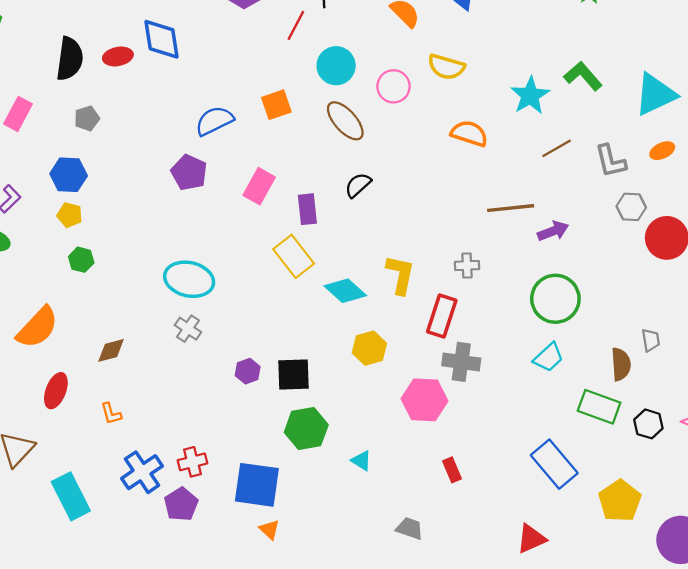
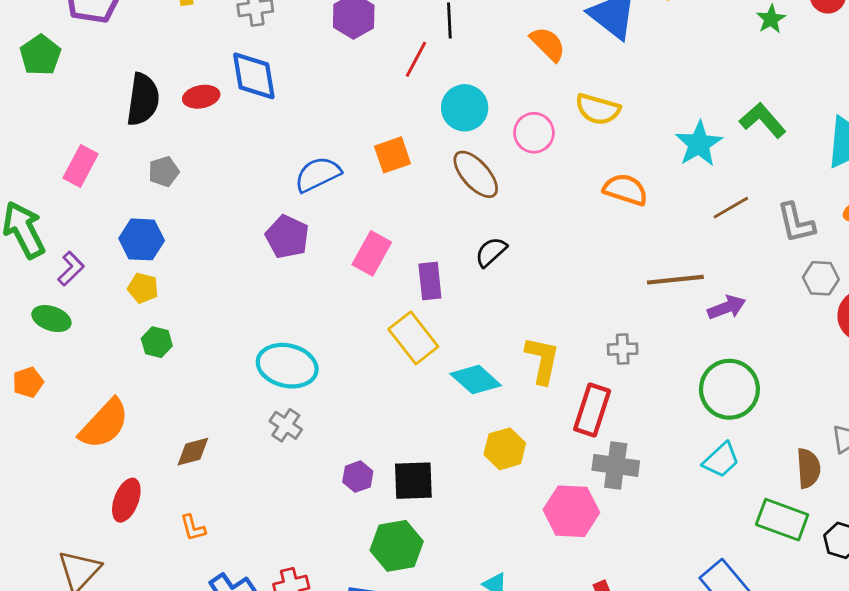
green hexagon: (306, 429) -> (397, 546), moved

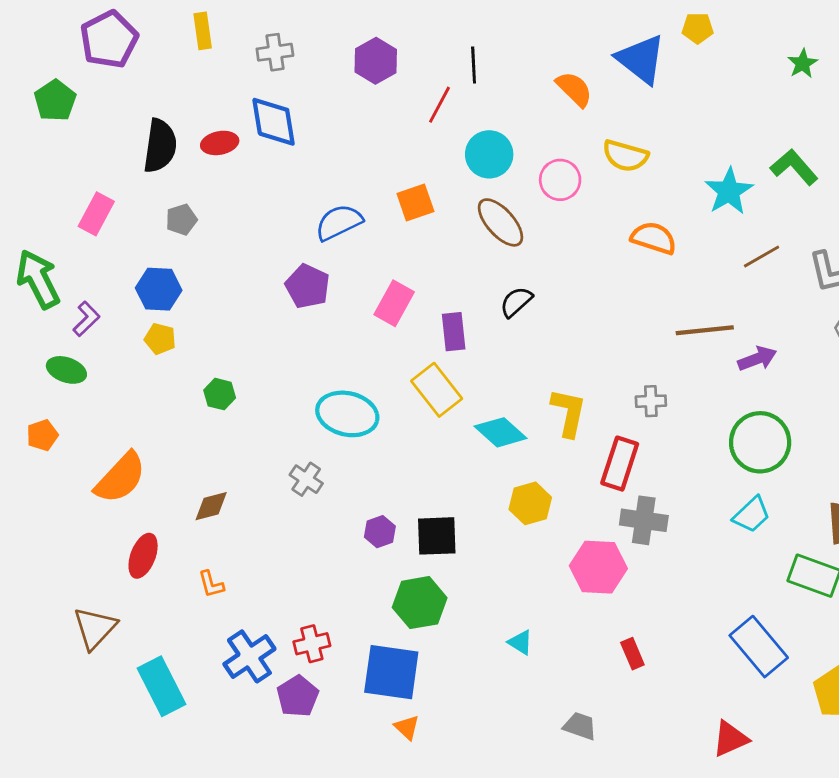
green hexagon: (157, 342) -> (220, 394), moved
cyan ellipse: (287, 366) -> (347, 414), moved

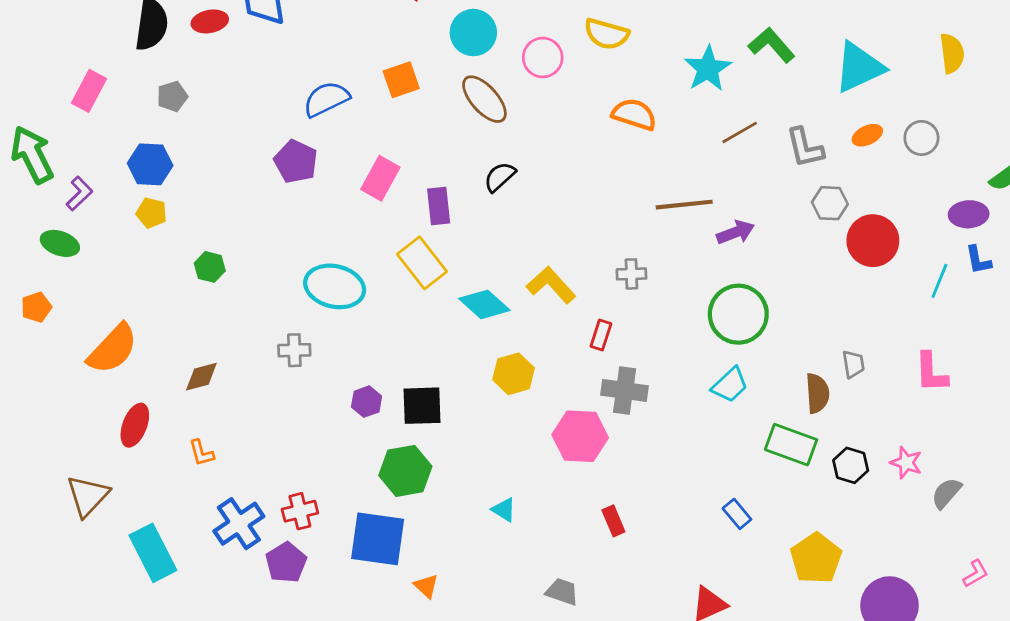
yellow L-shape: (569, 413) -> (551, 285), turned -54
red rectangle: (620, 464) -> (601, 335), size x0.6
gray cross: (306, 479) -> (294, 350), turned -36
blue rectangle: (759, 647) -> (737, 514), size x0.5
orange triangle: (407, 727) -> (426, 586), moved

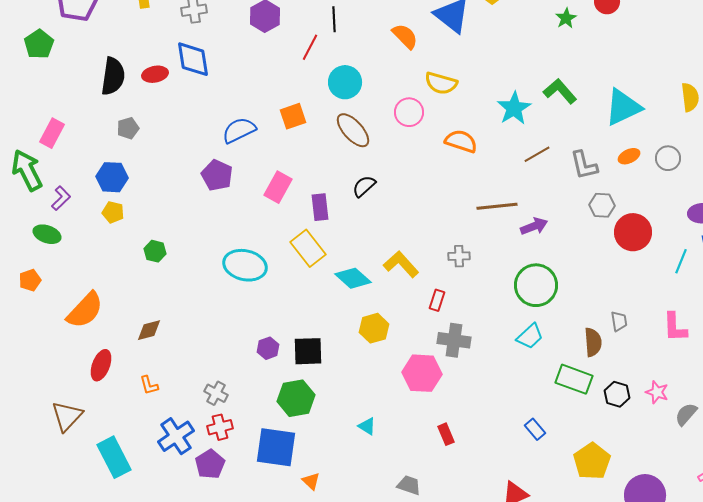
pink circle: (543, 58) -> (409, 112), moved
pink rectangle: (89, 91) -> (52, 133), moved
gray cross: (294, 350) -> (216, 393), moved, turned 30

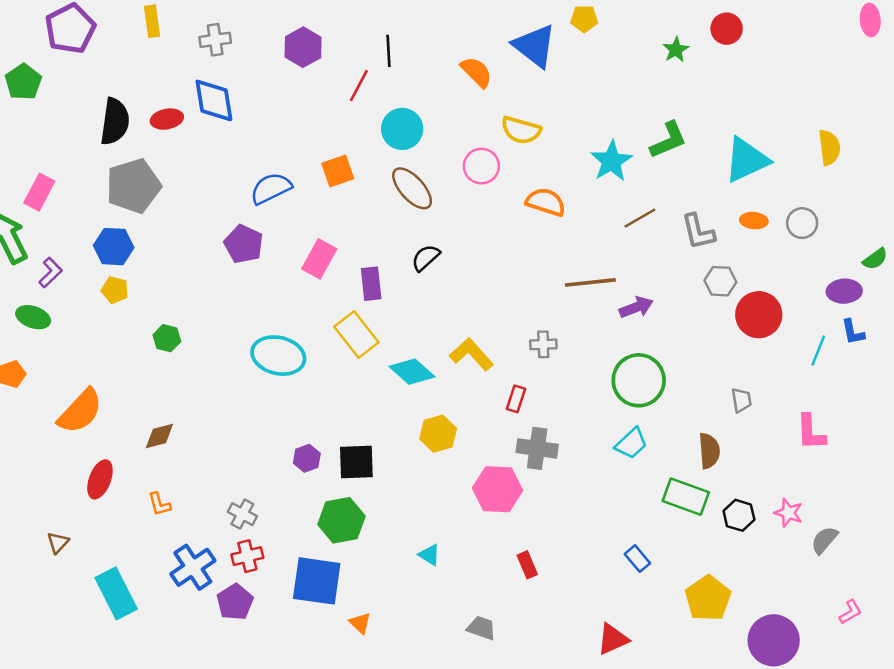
green L-shape: (560, 91) -> (668, 140), turned 108
gray pentagon: (128, 128) -> (133, 186), size x2.0
orange ellipse: (629, 156) -> (754, 221), turned 30
gray trapezoid: (619, 321) -> (741, 400), moved
brown triangle: (67, 416) -> (58, 543), size x0.6

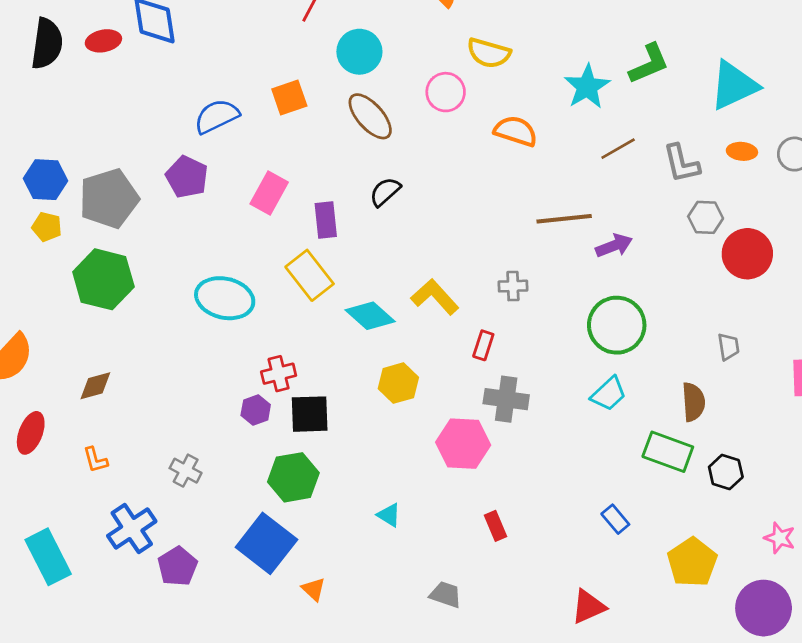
gray pentagon: (133, 186) -> (109, 198), moved
green hexagon: (167, 338) -> (103, 279), size x2.0
pink star: (788, 513) -> (780, 538), moved
red cross: (247, 556) -> (279, 374), moved
blue square: (317, 581) -> (266, 543), turned 30

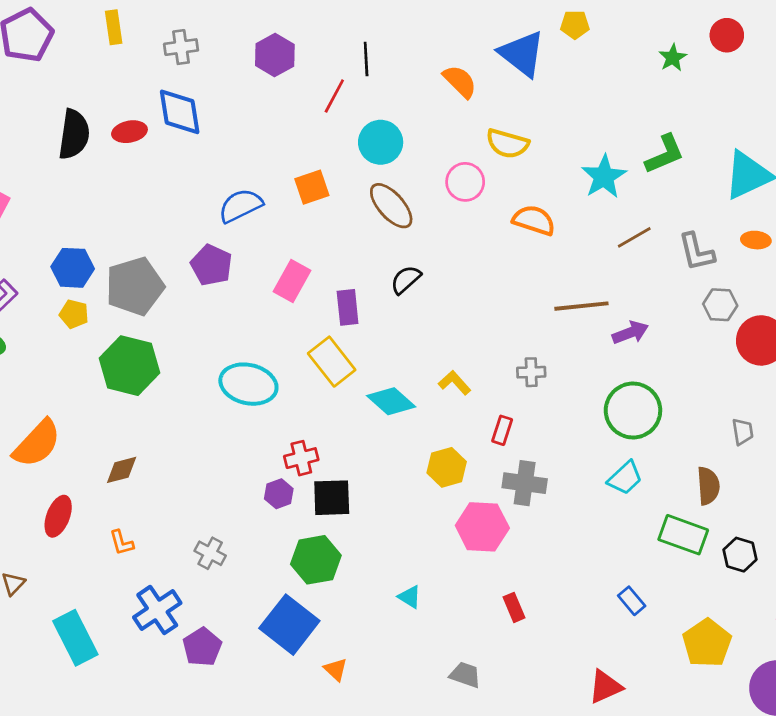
yellow L-shape: (435, 297) -> (455, 383), size x0.7
yellow hexagon: (398, 383) -> (447, 467), moved

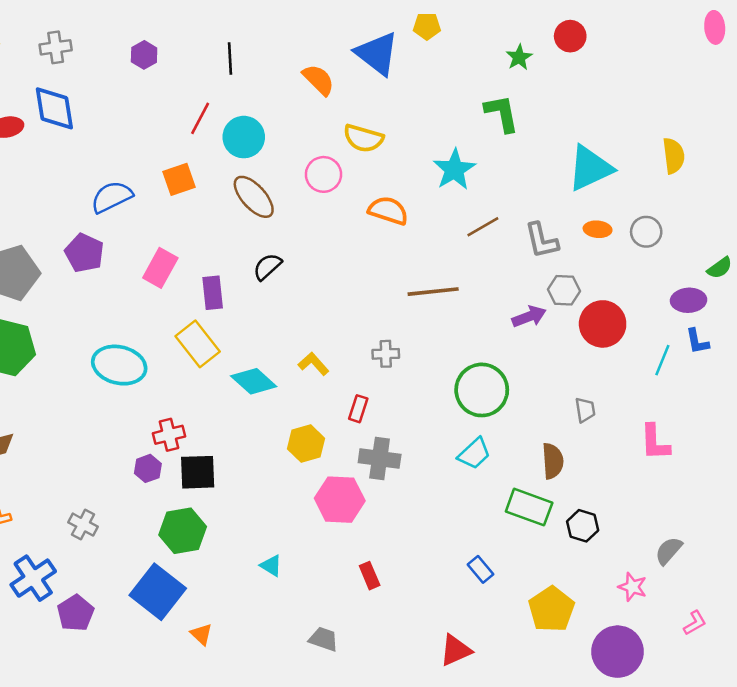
purple hexagon: (275, 55) -> (144, 55), size x0.7
red line: (334, 96) -> (200, 118), moved
green L-shape: (665, 154) -> (502, 113), moved, turned -78
purple arrow: (630, 333) -> (529, 316), moved

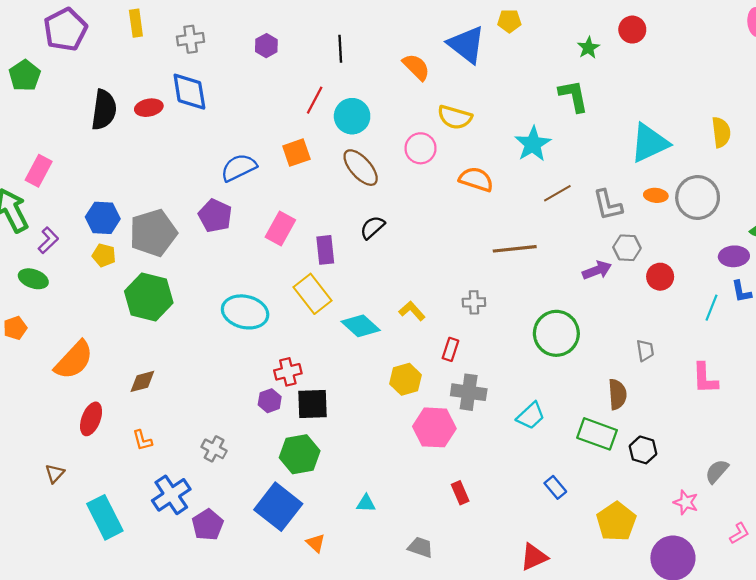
gray circle: (646, 232) -> (698, 197), size x1.6
red circle: (603, 324) -> (660, 277), size x0.7
cyan trapezoid: (474, 454) -> (531, 416), moved
cyan triangle: (271, 566) -> (366, 503), moved, turned -30

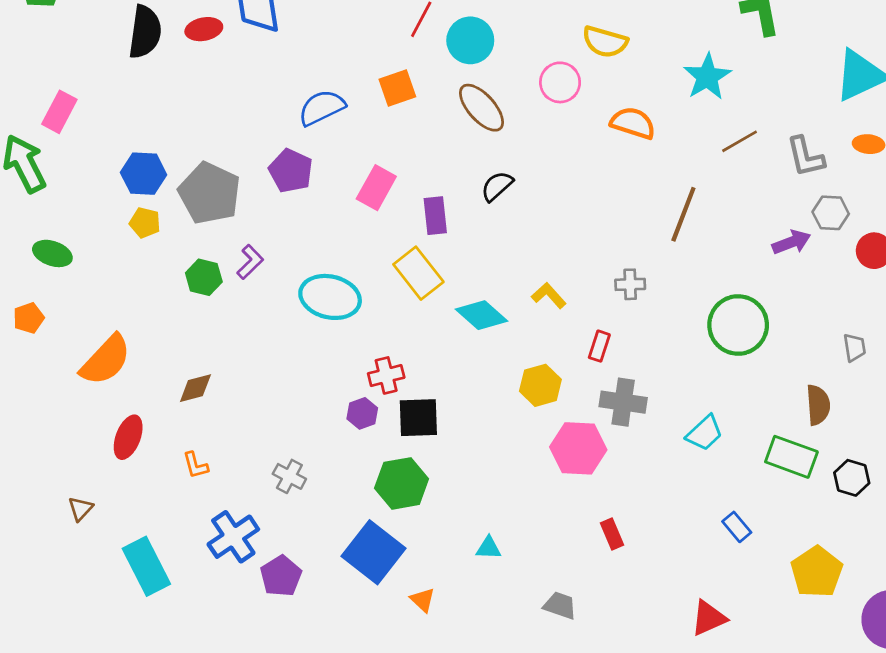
gray pentagon: (153, 233) -> (209, 193), turned -30
purple L-shape: (48, 240) -> (250, 262), moved
brown line: (515, 249) -> (683, 214), turned -63
green hexagon: (149, 297) -> (204, 277), size x0.6

